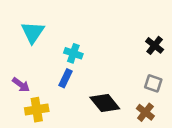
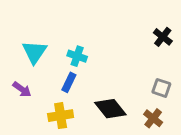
cyan triangle: (33, 32) -> (34, 52), moved
black cross: (155, 45) -> (163, 37), moved
yellow cross: (37, 110) -> (61, 116), moved

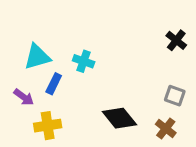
cyan triangle: (34, 52) -> (37, 57), turned 40
blue rectangle: (69, 82) -> (54, 84), moved
yellow cross: (61, 116) -> (48, 126), moved

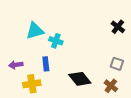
cyan triangle: (37, 57) -> (35, 31), moved
blue rectangle: (54, 84) -> (46, 64), moved, turned -32
purple arrow: (24, 97) -> (16, 65), turned 136

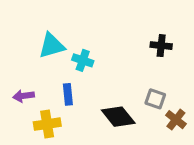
black cross: (118, 27) -> (161, 46), moved, turned -32
gray square: (117, 64) -> (155, 99), moved
brown cross: (111, 86) -> (176, 120), moved

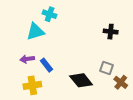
cyan cross: (83, 60) -> (50, 14), moved
blue rectangle: (68, 94) -> (47, 65), turned -32
purple arrow: (23, 96) -> (27, 59), moved

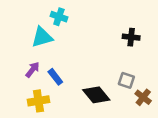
purple arrow: (27, 59) -> (32, 70), turned 136

